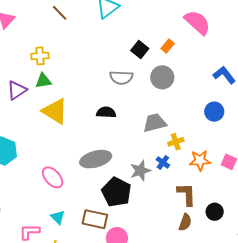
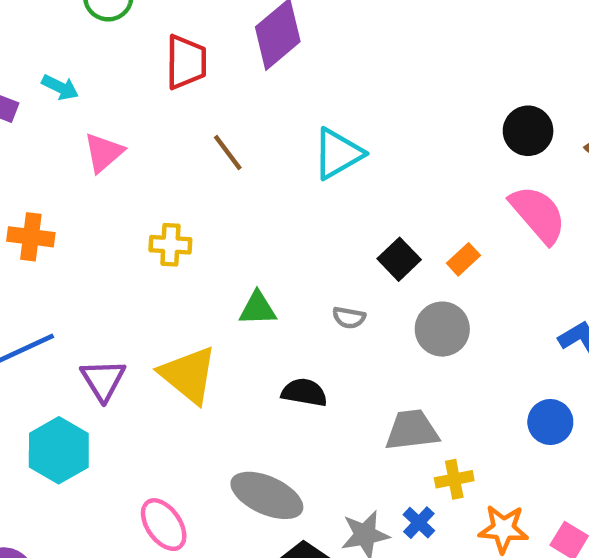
gray semicircle: (121, 78) -> (349, 318), size x0.6
green triangle: (43, 81) -> (258, 309), moved
purple triangle: (17, 90) -> (103, 380), moved, turned -35
gray ellipse: (96, 159) -> (267, 495), turned 32

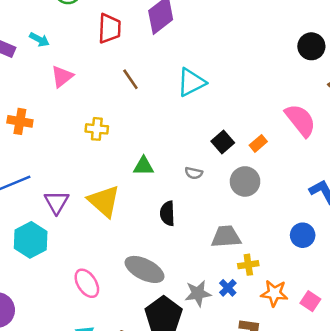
black circle: (528, 131) -> (311, 46), moved
black semicircle: (304, 392) -> (167, 213), turned -105

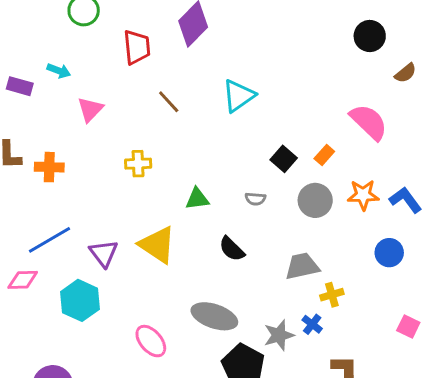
black semicircle: (167, 213) -> (232, 249), turned -35
orange star: (274, 293) -> (363, 195), moved

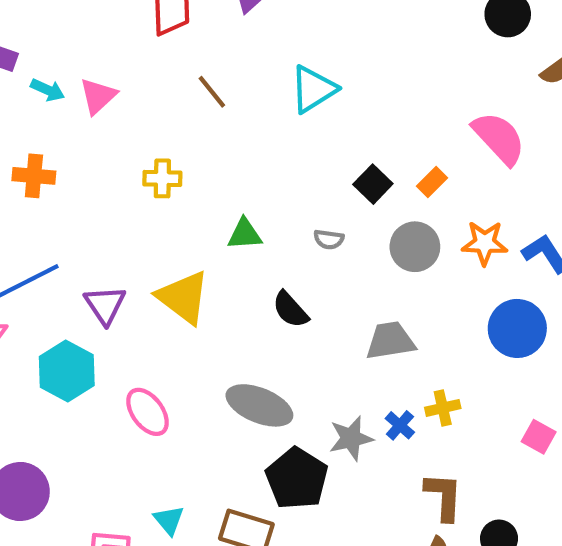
cyan arrow: (59, 71) -> (48, 90), moved
blue circle: (389, 253) -> (517, 328), size x1.4
yellow cross: (332, 295) -> (443, 408), moved
pink ellipse: (151, 341) -> (147, 412), moved

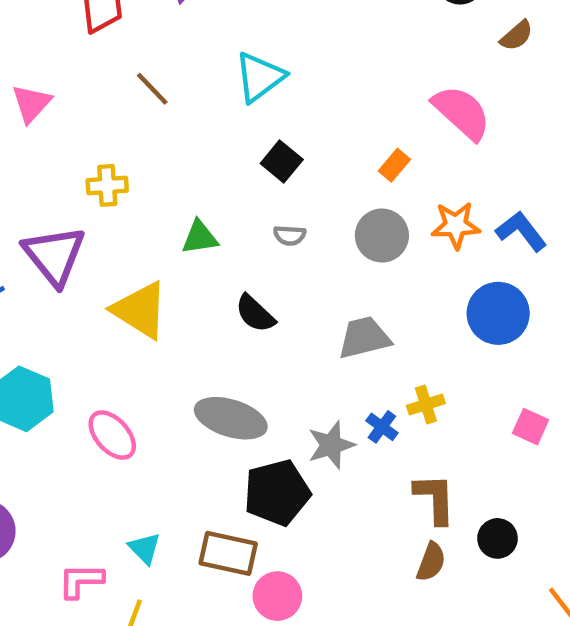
black square: (373, 184) -> (282, 161), moved
purple triangle: (105, 305) -> (54, 255), moved, size x1.4
black pentagon: (297, 478) -> (277, 493), turned 30

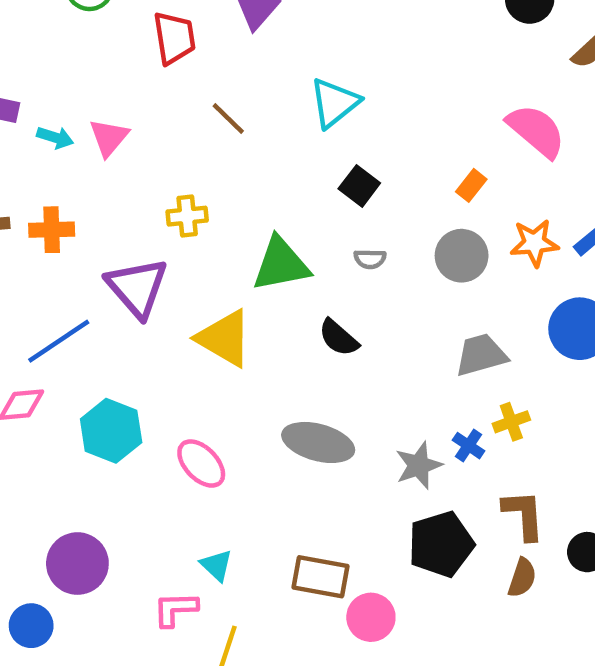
green triangle: (200, 237) -> (281, 264), size x1.6
gray trapezoid: (364, 338) -> (481, 355), moved
black pentagon: (277, 493) -> (441, 544), moved
cyan triangle: (145, 548) -> (216, 565), moved

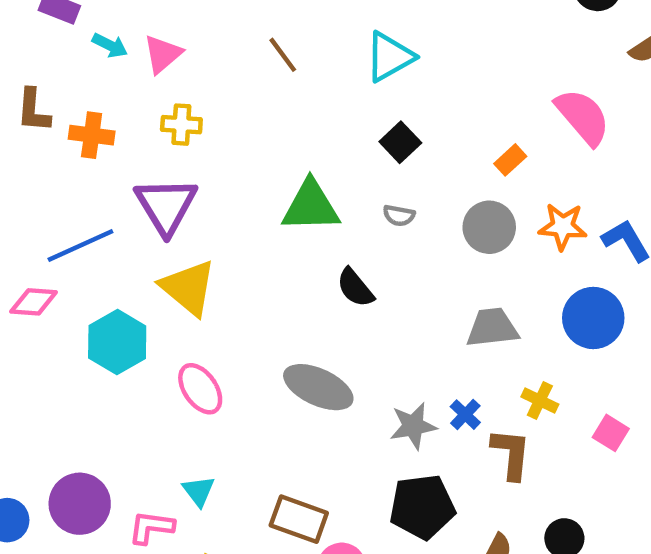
yellow cross: (187, 216) -> (181, 125), moved
yellow triangle: (224, 338) -> (188, 288), moved
yellow cross: (511, 422) -> (540, 400), moved, turned 36
brown L-shape: (524, 515) -> (511, 454), moved
purple circle: (77, 564) -> (80, 504), moved

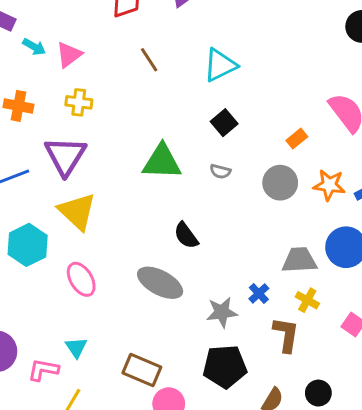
black semicircle: (355, 288) -> (186, 235), moved
gray trapezoid: (492, 328) -> (299, 260), moved
blue cross: (465, 415) -> (259, 293), moved

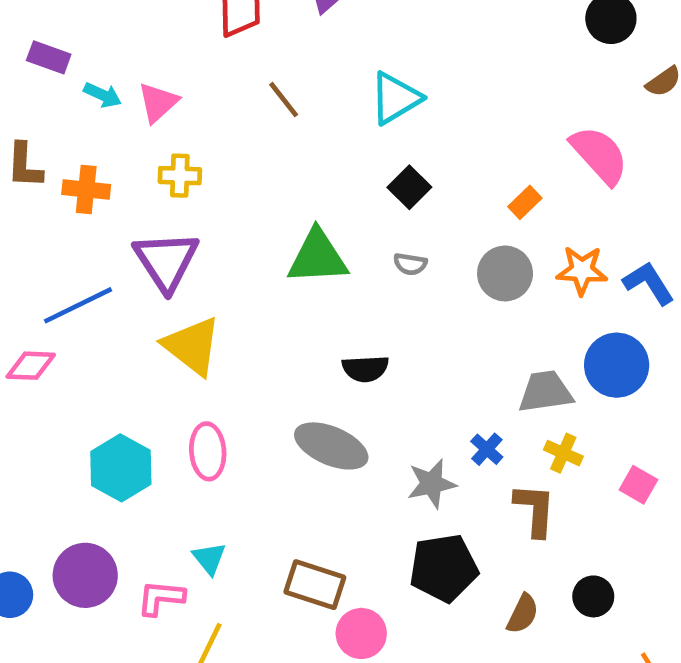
black semicircle: (186, 235) -> (365, 369), turned -52
cyan hexagon: (28, 245) -> (121, 468), moved
pink ellipse: (81, 279) -> (208, 451), turned 32

